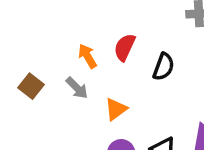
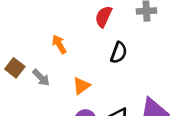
red semicircle: (125, 47) -> (103, 17), moved
gray arrow: (77, 88) -> (41, 78), moved

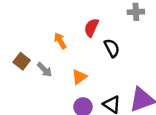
red semicircle: (103, 17) -> (91, 28), moved
black semicircle: (119, 53) -> (112, 48), turned -48

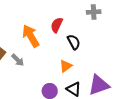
orange arrow: (60, 41) -> (31, 36), size x1.6
orange triangle: (79, 77) -> (66, 66), moved

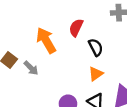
orange triangle: (66, 66) -> (96, 74), moved

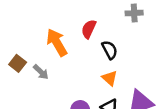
orange triangle: (96, 74) -> (110, 78), turned -42

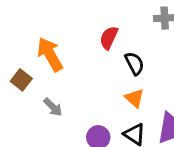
orange arrow: (57, 42) -> (50, 54), moved
gray arrow: (41, 72) -> (53, 107), moved

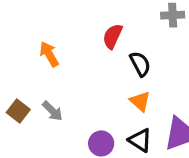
orange arrow: (50, 54) -> (49, 54), size x0.7
brown square: (21, 80) -> (18, 111), moved

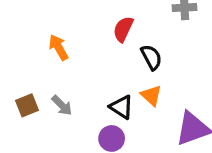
brown square: (18, 111) -> (27, 105), turned 30
black triangle: (140, 140) -> (122, 107), moved

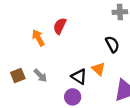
red semicircle: (123, 29) -> (60, 26), moved
black semicircle: (151, 57) -> (112, 44), moved

